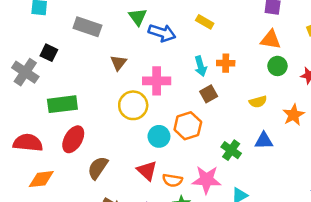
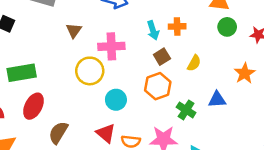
yellow semicircle: (258, 102) -> (194, 63), moved, turned -42
orange hexagon: (188, 126) -> (158, 86), moved

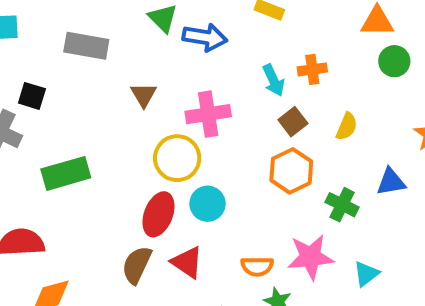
cyan circle: (116, 100) -> (208, 204), moved
red ellipse: (33, 106) -> (158, 214), moved
red triangle: (106, 133) -> (187, 262), moved

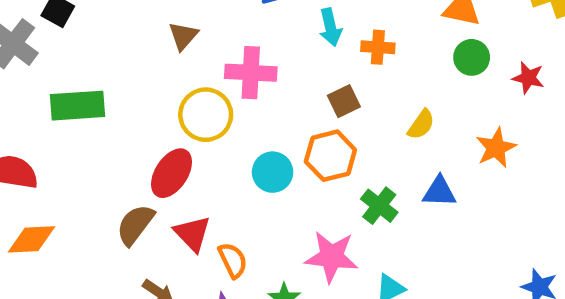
cyan arrow: (273, 80) -> (330, 27), moved
yellow semicircle: (347, 127) -> (421, 124), moved
cyan circle: (208, 204) -> (273, 172), moved
orange semicircle: (257, 266) -> (233, 260), moved, turned -128

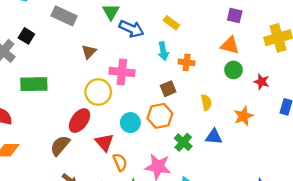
yellow semicircle: (421, 124) -> (206, 102), turned -49
red triangle: (192, 234) -> (104, 142), moved
orange semicircle: (233, 260) -> (120, 162), moved

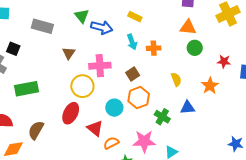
red star: (262, 82) -> (224, 61), moved
brown square: (168, 89) -> (133, 74), moved
brown semicircle: (60, 146) -> (36, 130), moved
orange semicircle: (120, 162) -> (111, 143), turned -84

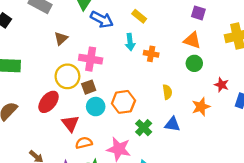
brown square: (133, 74) -> (89, 87), moved

